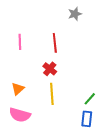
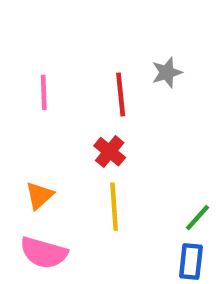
gray star: (75, 14) -> (167, 72), moved

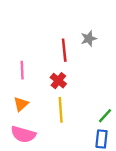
pink line: (44, 92) -> (22, 70), moved

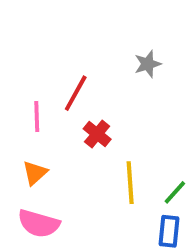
red line: (64, 50) -> (76, 93), moved, turned 35
yellow line: (61, 110) -> (130, 183), moved

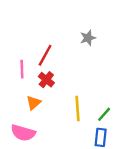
red cross: (97, 134) -> (46, 80), moved
orange triangle: (35, 173) -> (34, 103), moved

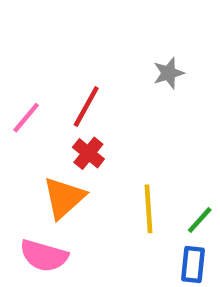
pink line: (22, 69) -> (26, 118), moved, turned 42
orange triangle: (34, 103) -> (64, 198), size x1.5

